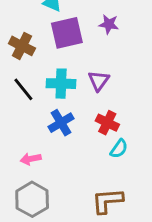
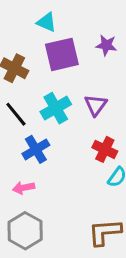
cyan cross: (61, 84) -> (56, 108), turned -32
blue cross: (61, 123) -> (36, 149), moved

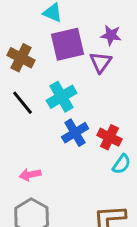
purple triangle: (96, 105) -> (101, 62), moved
blue cross: (36, 149) -> (75, 133), moved

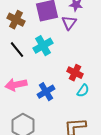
blue cross: (75, 133) -> (46, 92), moved
pink arrow: (30, 175) -> (16, 85), moved, size x1.5

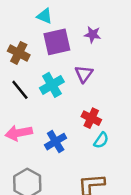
purple triangle: (69, 23) -> (84, 74), moved

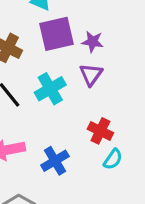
purple star: (93, 35) -> (93, 42), moved

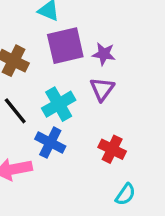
cyan semicircle: (113, 159) -> (125, 194), moved
blue cross: (55, 161) -> (50, 143), moved, turned -32

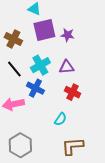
purple triangle: (102, 89) -> (66, 67), moved, turned 49
cyan semicircle: (125, 194) -> (60, 119), moved

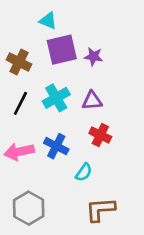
black line: (14, 69) -> (20, 103), turned 66
blue cross: (35, 88) -> (56, 146), moved

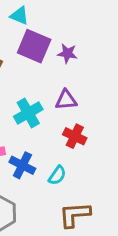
purple square: (62, 50) -> (34, 46), turned 36
cyan cross: (56, 98) -> (28, 113), moved
blue cross: (56, 146) -> (22, 165), moved

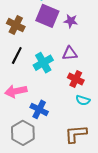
blue cross: (22, 165) -> (39, 109), moved
cyan semicircle: (57, 175) -> (83, 100), moved, turned 72

